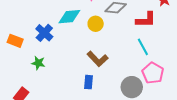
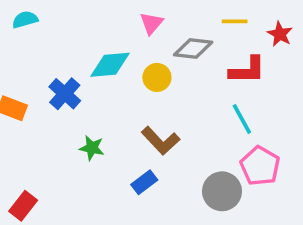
green star: (38, 63) -> (92, 148), moved
blue rectangle: (89, 82) -> (144, 182), turned 48

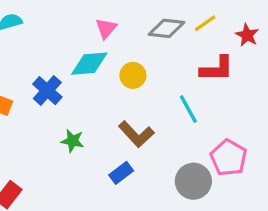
yellow line: (235, 21) -> (205, 23), turned -35
pink triangle: (152, 23) -> (106, 28), moved
gray diamond: (193, 49) -> (166, 28), moved
cyan line: (242, 119) -> (188, 109), moved

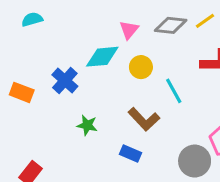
pink triangle: (106, 28) -> (129, 30), moved
cyan line: (188, 109) -> (174, 91), moved
blue rectangle: (121, 173) -> (130, 154), turned 60

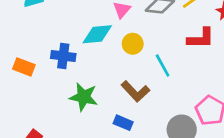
blue cross: (65, 81) -> (63, 56), turned -35
green star: (87, 125) -> (84, 97), size x1.5

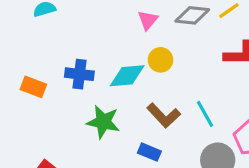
cyan diamond: (97, 34) -> (127, 76), moved
cyan line: (163, 66) -> (205, 114), moved

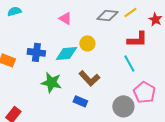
pink triangle: (148, 20) -> (65, 18), moved, turned -40
cyan line: (205, 114) -> (129, 63), moved

